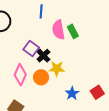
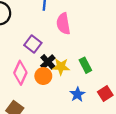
green rectangle: (73, 31) -> (85, 65), moved
black cross: (43, 56) -> (48, 62), moved

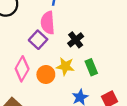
pink semicircle: (63, 24) -> (48, 23), moved
black cross: (48, 62) -> (76, 40), moved

